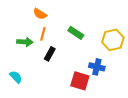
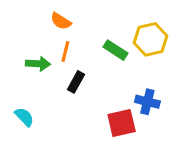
yellow hexagon: (113, 40) -> (150, 39), moved
red square: (80, 81) -> (122, 123), turned -30

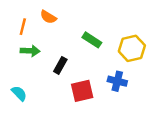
yellow hexagon: (150, 39) -> (132, 48), moved
orange line: (65, 52) -> (23, 27), moved
red square: (122, 123) -> (82, 91), moved

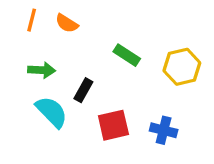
orange line: (23, 27) -> (32, 20), moved
blue cross: (117, 81) -> (164, 130), moved
cyan semicircle: (19, 93) -> (52, 112), moved, size x1.5

